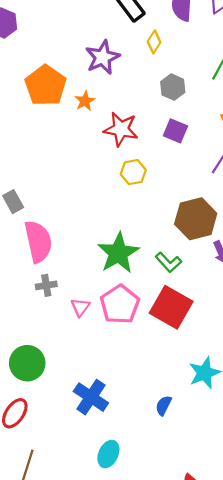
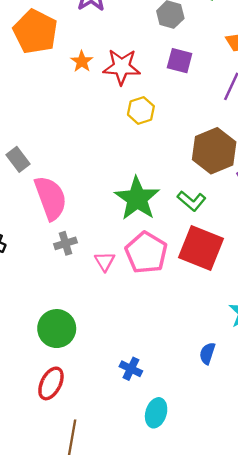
orange star: (85, 101) -> (82, 61), moved
blue cross: (91, 397) -> (131, 369), moved, size x0.6

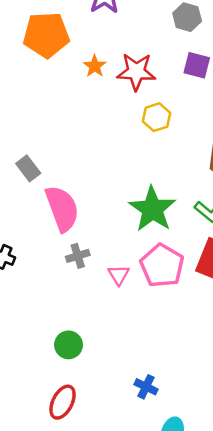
orange pentagon: (35, 32) -> (46, 35), turned -30
green circle: (57, 329) -> (69, 345), size x0.7

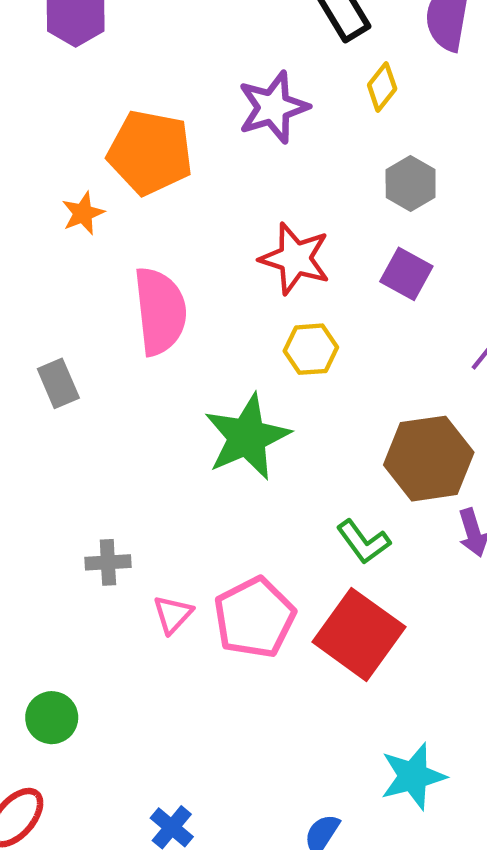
orange star: (95, 66) -> (83, 213), moved
pink semicircle: (62, 209) -> (160, 311), moved
green star: (152, 209) -> (247, 437), moved

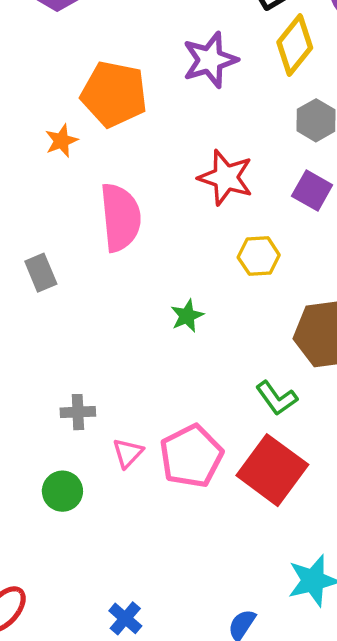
yellow diamond: (382, 87) -> (295, 45), size x1.6
yellow hexagon: (311, 349) -> (259, 256), moved
green star: (247, 437) -> (187, 316), size x0.5
green circle: (52, 718) -> (62, 491), moved

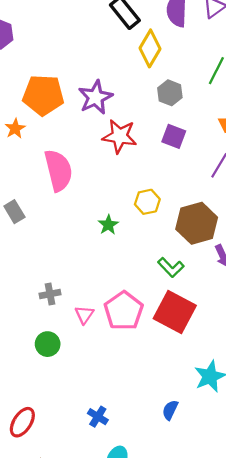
purple star: (210, 60) -> (95, 97), moved
yellow hexagon: (259, 256) -> (147, 202), moved

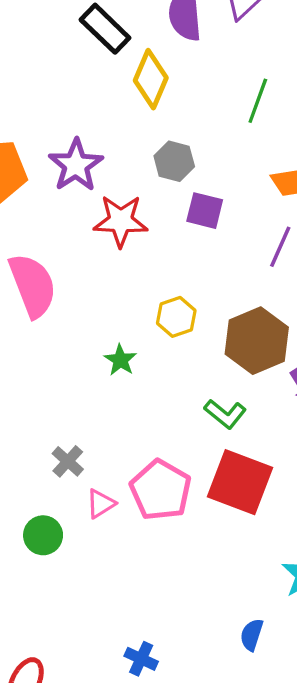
gray hexagon: (170, 93) -> (174, 161), moved
gray cross: (50, 294) -> (68, 461), moved, turned -30
pink triangle: (84, 315) -> (101, 504), turned 30
green circle: (48, 344) -> (43, 535), moved

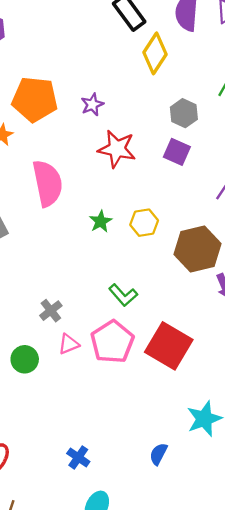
gray hexagon: (174, 161) -> (184, 113), moved
purple star: (76, 165) -> (92, 105), size x0.6
green star: (120, 360) -> (101, 221), moved
green L-shape: (225, 414) -> (123, 295), moved

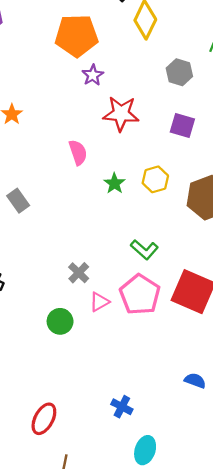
orange pentagon: (35, 99) -> (77, 36), moved
purple square: (177, 152) -> (182, 125), moved
pink semicircle: (48, 183) -> (78, 152), moved, size x0.6
blue semicircle: (158, 454) -> (195, 381), moved, turned 90

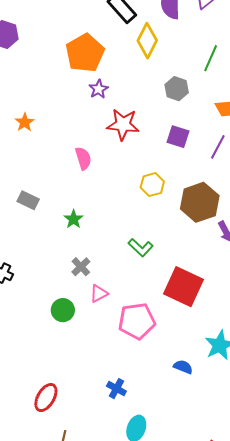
orange pentagon: (77, 36) -> (85, 53), turned -30
green star: (114, 183) -> (74, 219), moved
gray rectangle: (18, 201) -> (28, 200), turned -30
pink pentagon: (140, 295) -> (137, 321), moved, turned 30

